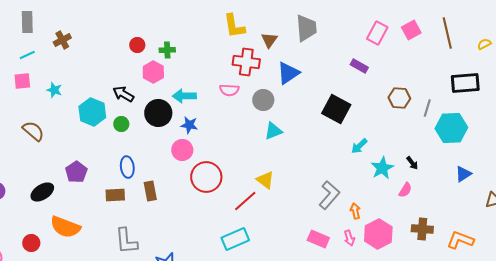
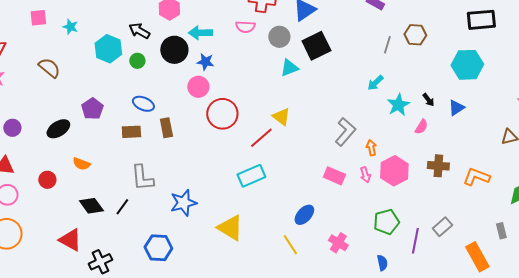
gray line: (427, 108) -> (387, 45), moved
black square: (336, 109) -> (316, 46), moved, turned 36
blue ellipse: (127, 167) -> (143, 104), turned -60
blue triangle: (463, 174) -> (456, 108), moved
orange semicircle: (65, 227) -> (81, 164), size x0.6

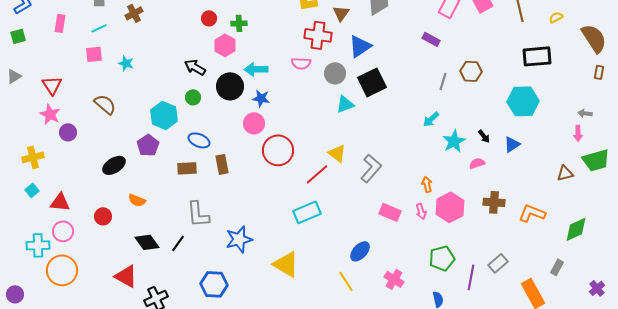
cyan hexagon: (108, 49) -> (164, 115), moved
pink semicircle: (421, 127) -> (477, 163), turned -140
purple circle: (12, 128) -> (68, 132), moved
gray L-shape: (345, 132) -> (371, 168), moved
gray rectangle: (501, 231) -> (557, 267), turned 42

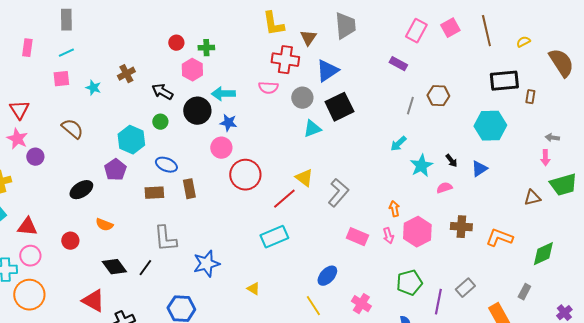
brown cross: (134, 13) -> (126, 74), moved
brown rectangle: (599, 72) -> (530, 97), moved
yellow triangle: (286, 264) -> (253, 289), size x0.5

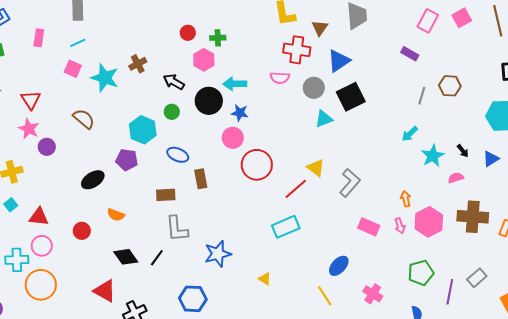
pink square: (61, 79) -> (73, 69), turned 30
cyan star: (93, 88) -> (105, 78), size x1.8
purple pentagon: (115, 170) -> (127, 160), turned -30
brown rectangle: (154, 193) -> (166, 195), moved
brown cross: (461, 227) -> (473, 217), size x1.4

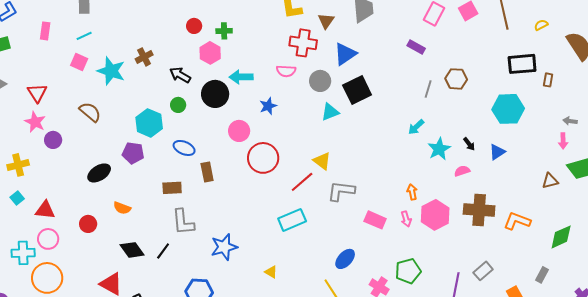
blue star: (240, 113) -> (268, 106), moved, turned -30
gray L-shape: (350, 183) -> (341, 191), moved, turned -124
green pentagon: (421, 273) -> (408, 271), moved

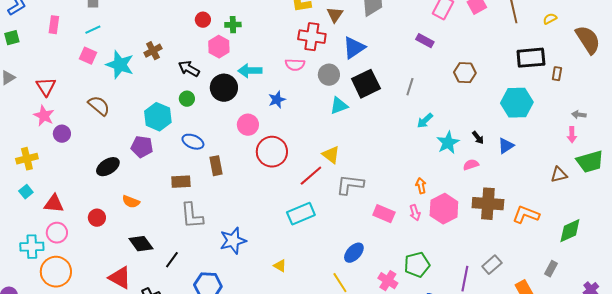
gray line: (428, 89) -> (410, 87), moved
black line: (163, 251) -> (172, 260), moved

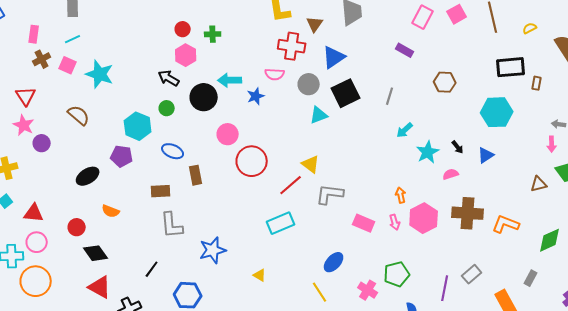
pink hexagon: (219, 47) -> (186, 55), moved
brown cross: (153, 51) -> (42, 59), moved
blue star: (277, 100) -> (256, 96), moved
black diamond: (141, 244) -> (96, 253), moved

